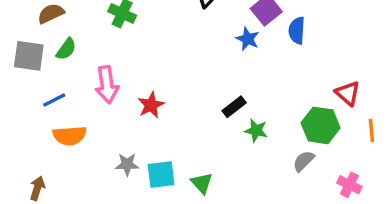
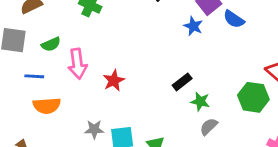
blue semicircle: (297, 30) -> (234, 19), turned -60
green semicircle: (66, 49) -> (51, 44), moved, turned 30
blue line: (54, 100) -> (34, 76), turned 30
gray semicircle: (304, 161) -> (209, 127), moved

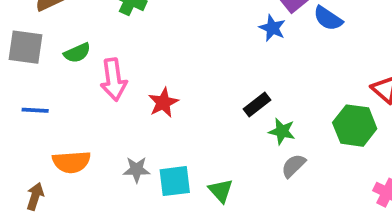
blue line: (34, 76) -> (35, 110), moved
orange semicircle: (47, 106) -> (71, 162), moved

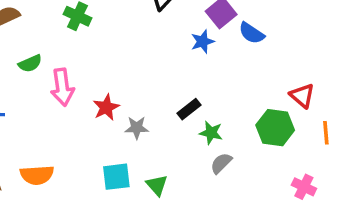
blue star: (272, 28) -> (203, 42), turned 30
orange semicircle: (71, 162) -> (37, 175), moved
gray star: (137, 170) -> (137, 128), moved

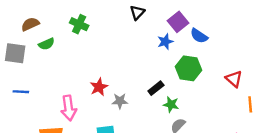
green semicircle: (30, 63) -> (47, 44), moved
pink arrow: (62, 87) -> (69, 108), moved
green hexagon: (275, 128) -> (189, 68), moved

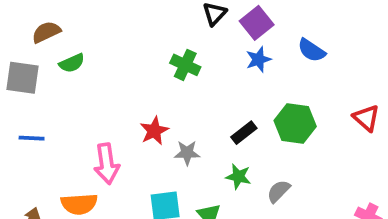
purple square: (178, 22) -> (257, 23), moved
green cross: (79, 24) -> (185, 65), moved
green hexagon: (189, 68) -> (295, 123), moved
green star: (171, 104) -> (238, 177), moved

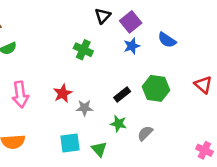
pink arrow: (107, 164) -> (20, 95), moved

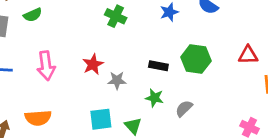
red triangle: (203, 85) -> (248, 55), turned -42
black rectangle: (122, 95) -> (158, 66), turned 49

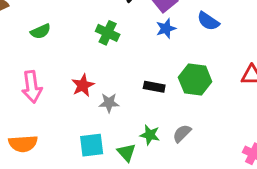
green semicircle: (33, 15) -> (41, 31), moved
green star: (154, 98) -> (150, 135), moved

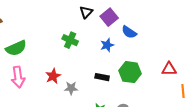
blue semicircle: (208, 21) -> (129, 32), moved
blue star: (166, 28) -> (107, 45), moved
green semicircle: (41, 31) -> (16, 48), moved, size x1.5

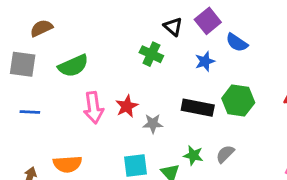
black triangle: (86, 12) -> (173, 27), moved, turned -32
pink arrow: (18, 77) -> (94, 108), moved
black rectangle: (102, 77) -> (198, 108), size x1.5

